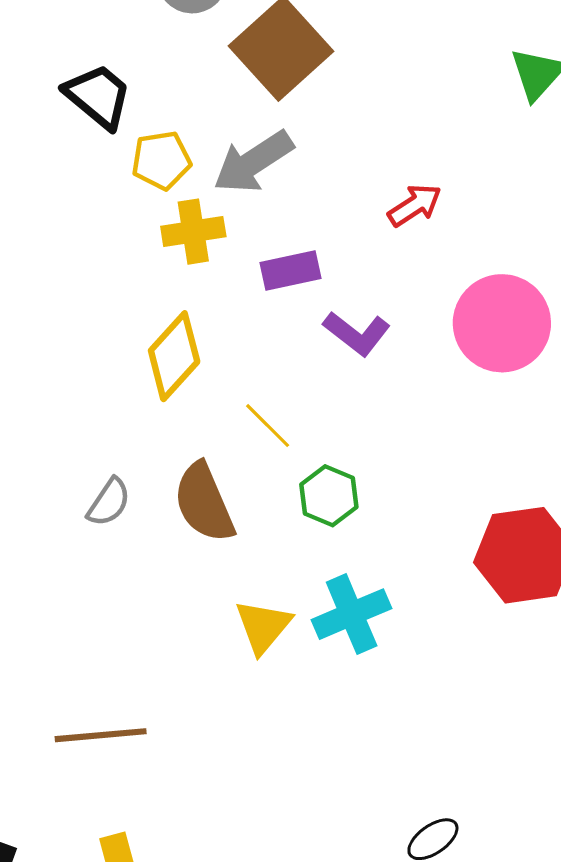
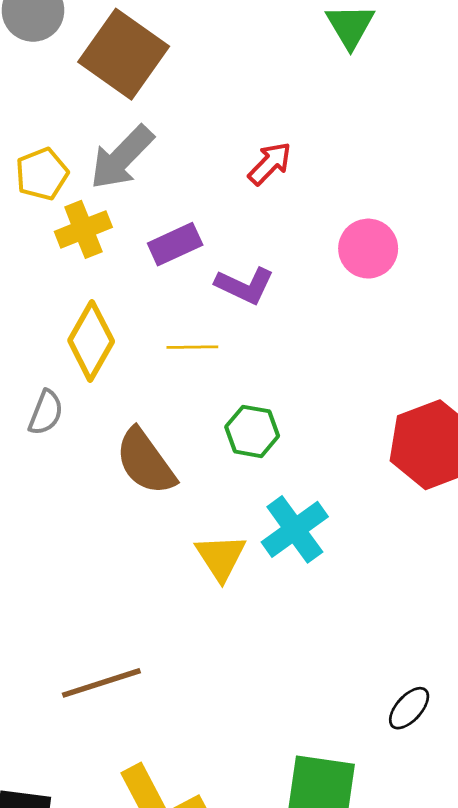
pink circle: (502, 323) -> (368, 249), size x0.7
yellow line: (268, 426) -> (192, 347), moved, turned -33
gray semicircle: (109, 502) -> (46, 413), moved

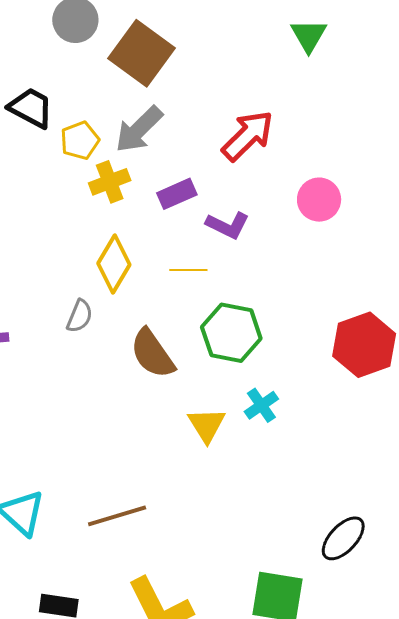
red arrow: (270, 163) -> (248, 136), size x1.6
green hexagon: (252, 431) -> (231, 333), size x1.5
cyan cross: (295, 529) -> (261, 405), size x0.7
black ellipse: (409, 708) -> (343, 538), size x1.4

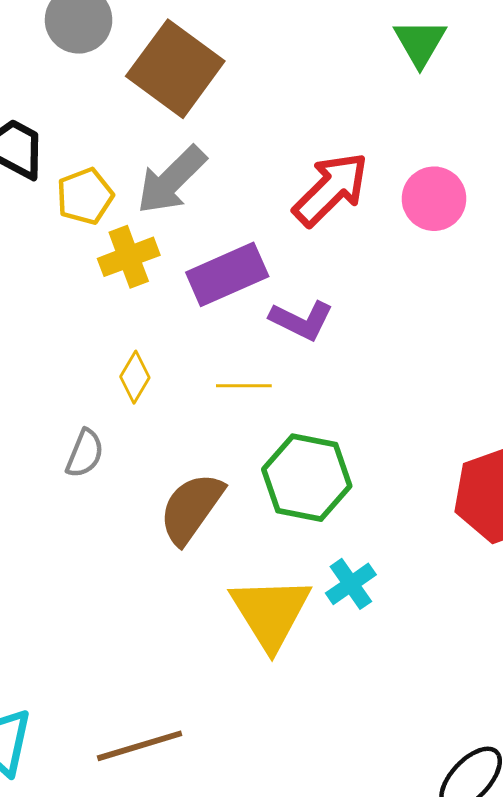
purple rectangle: (177, 194) -> (227, 274), size x1.4
pink circle: (319, 200) -> (434, 199), moved
yellow diamond: (114, 264) -> (135, 377), size x0.6
brown semicircle: (152, 354) -> (191, 508), turned 70
yellow triangle: (207, 425) -> (271, 613), size x1.5

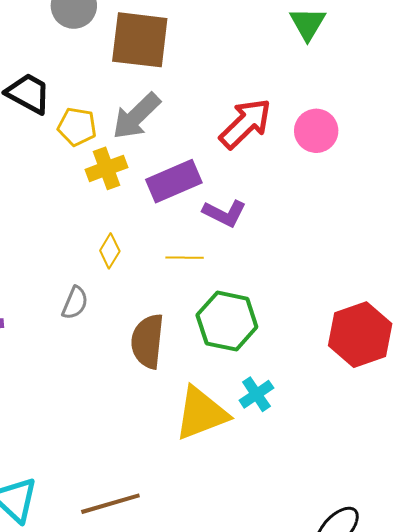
brown square: (175, 69) -> (140, 40), turned -30
yellow pentagon: (85, 196) -> (77, 127), turned 30
brown semicircle: (191, 508) -> (148, 341), turned -30
yellow triangle: (271, 613) -> (201, 413), turned 40

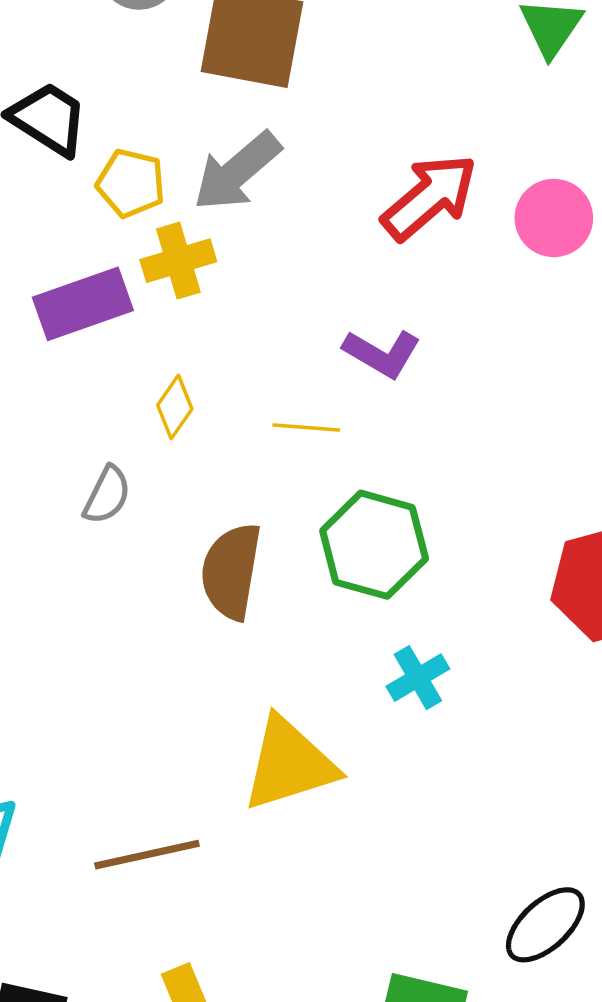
purple rectangle: (174, 181) -> (83, 304), moved
yellow triangle: (201, 413) -> (289, 764), moved

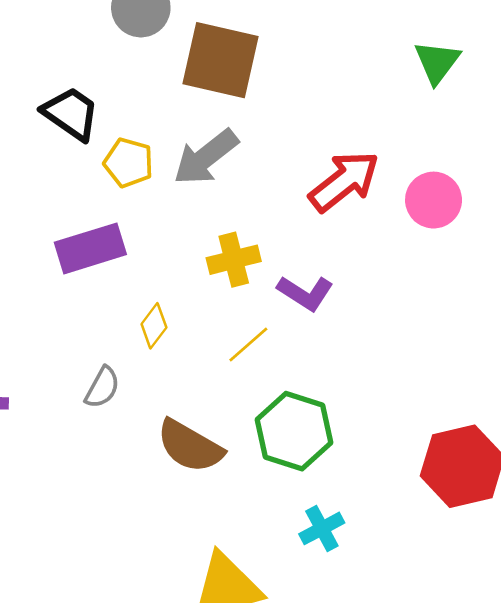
yellow cross: (178, 261) -> (234, 260), moved
yellow line: (306, 428) -> (248, 344), turned -48
brown semicircle: (231, 571) -> (190, 446), turned -72

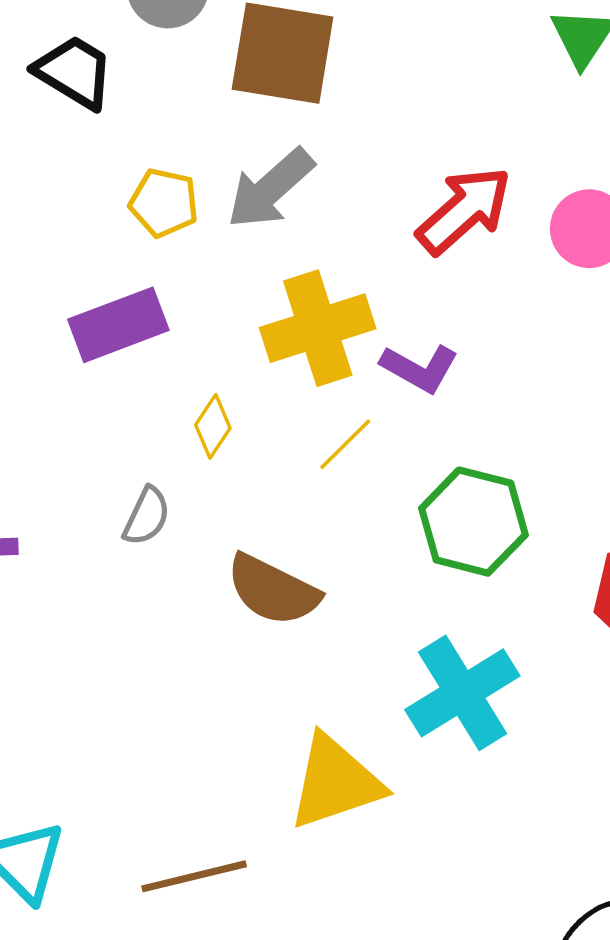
black trapezoid: (71, 114) -> (74, 72), moved
yellow cross: (234, 260) -> (318, 328), size x1.5
green hexagon: (294, 431) -> (473, 522), moved
cyan cross: (322, 528) -> (462, 693), size x1.8

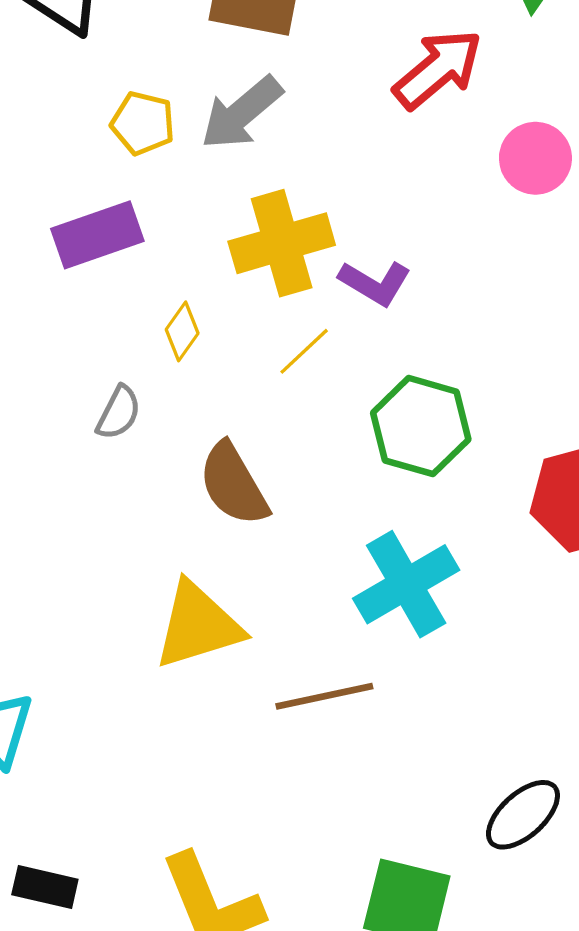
red arrow: (464, 210) -> (438, 69), moved
brown semicircle: (273, 590) -> (233, 484), turned 32
yellow triangle: (335, 782) -> (198, 625), moved
brown line: (194, 876) -> (324, 696), moved

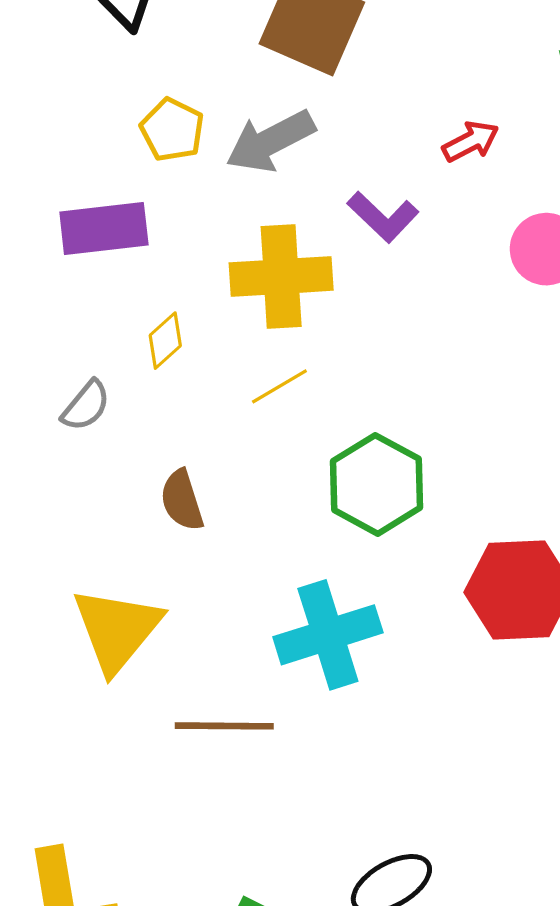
red arrow: (438, 69) -> (471, 141), size x0.6
purple L-shape: (375, 283) -> (383, 217), moved
brown semicircle: (233, 484) -> (182, 500), size x0.7
yellow triangle: (198, 625) -> (117, 630), turned -46

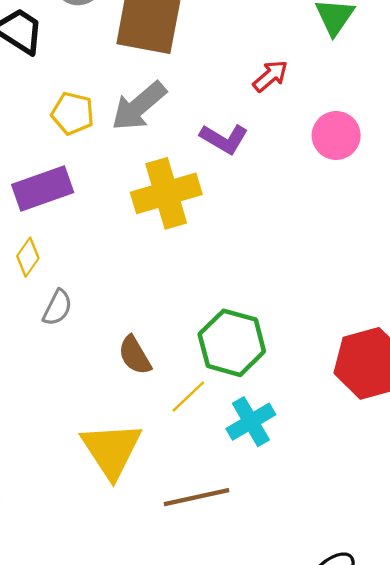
yellow diamond: (165, 341) -> (28, 257), moved
yellow line: (279, 386) -> (188, 396), moved
green hexagon: (377, 484) -> (232, 343), moved
cyan cross: (328, 635) -> (251, 422), size x0.7

